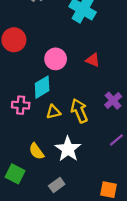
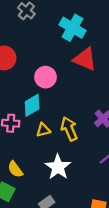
red triangle: (93, 60) -> (85, 59), moved, size x1.6
yellow semicircle: (36, 151) -> (15, 169), moved

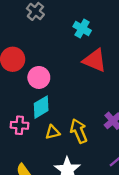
cyan cross: (73, 28) -> (82, 29), size x0.7
pink circle: (46, 77) -> (39, 77), moved

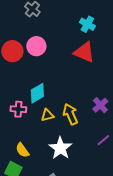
cyan cross: (82, 29) -> (87, 24), moved
pink circle: (39, 77) -> (36, 46), moved

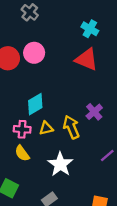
purple cross: (100, 105) -> (94, 112), moved
pink cross: (18, 109) -> (22, 129), moved
yellow semicircle: (22, 150) -> (22, 153), moved

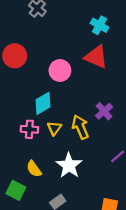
pink circle: (34, 53) -> (60, 71), moved
yellow triangle: (46, 128) -> (54, 128), turned -40
yellow semicircle: (22, 153) -> (34, 169), moved

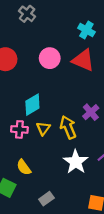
pink circle: (60, 71) -> (50, 58), moved
white star: (69, 165) -> (76, 162), moved

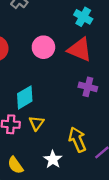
purple cross: (91, 112) -> (88, 87), moved, turned -35
yellow arrow: (68, 127) -> (77, 140), moved
white star: (76, 162) -> (53, 159), moved, size x0.7

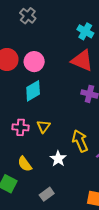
pink circle: (43, 47) -> (34, 62), moved
cyan diamond: (25, 97) -> (33, 91), moved

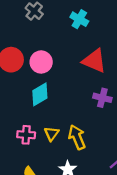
cyan cross: (85, 31) -> (79, 19), moved
yellow arrow: (80, 141) -> (77, 137), moved

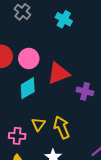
red triangle: (94, 61) -> (58, 73), moved, turned -45
pink cross: (26, 135) -> (17, 136), moved

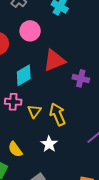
pink circle: (29, 58) -> (30, 31), moved
pink cross: (17, 136) -> (13, 102), moved

